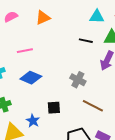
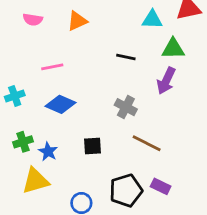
pink semicircle: (11, 17) -> (33, 20), turned -144
black line: (86, 41) -> (126, 57), moved
blue star: (33, 121) -> (48, 152), moved

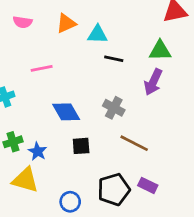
cyan triangle: (152, 20) -> (97, 34), moved
blue diamond: (61, 104) -> (66, 112), moved, turned 36
yellow triangle: (36, 181) -> (25, 180), turned 32

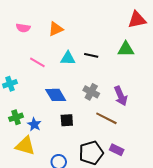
cyan triangle: (97, 34) -> (68, 58), moved
pink line: (42, 68) -> (37, 62), turned 42
purple arrow: (153, 82) -> (121, 96), moved, turned -48

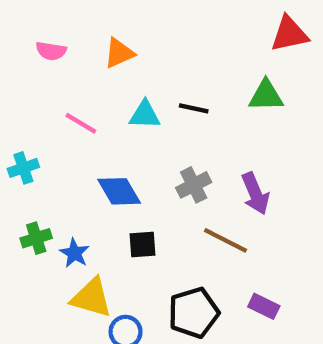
gray cross: (91, 92) -> (194, 185), turned 35
yellow triangle: (25, 146) -> (91, 298), moved
purple rectangle: (117, 150) -> (264, 306), moved

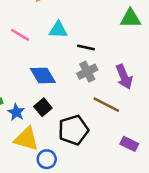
black line: (194, 108) -> (86, 48), moved
black square: (143, 245) -> (43, 107), moved, turned -36
black pentagon: (194, 313) -> (73, 130), moved

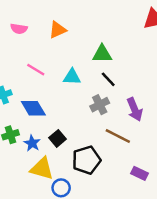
green triangle: (130, 18) -> (102, 54), moved
cyan triangle: (58, 30) -> (72, 77), moved
black line: (86, 48) -> (108, 79), moved, turned 35
blue diamond: (43, 75) -> (33, 108), moved

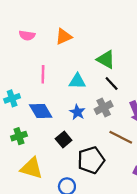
green triangle: (102, 54) -> (106, 59), turned 30
pink line: (36, 70) -> (43, 74), turned 60
blue star: (32, 143) -> (77, 112), moved
yellow triangle: (42, 169) -> (32, 168), moved

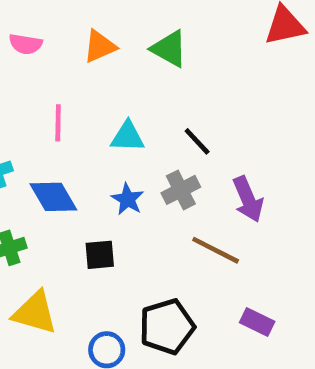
green triangle: (106, 59) -> (169, 49), moved
black square: (64, 140) -> (100, 255), turned 35
black pentagon: (91, 160) -> (167, 327), moved

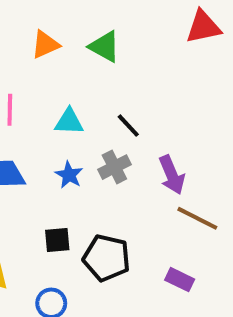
brown line: (216, 250) -> (197, 218), moved
black square: (100, 255) -> (57, 240), moved
black pentagon: (167, 327) -> (107, 258), moved, turned 30

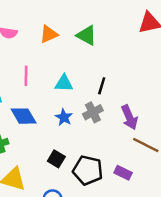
black line: (128, 126) -> (102, 86), turned 60
black square: (57, 240) -> (56, 159), turned 36
purple rectangle: (180, 280) -> (123, 173), moved

